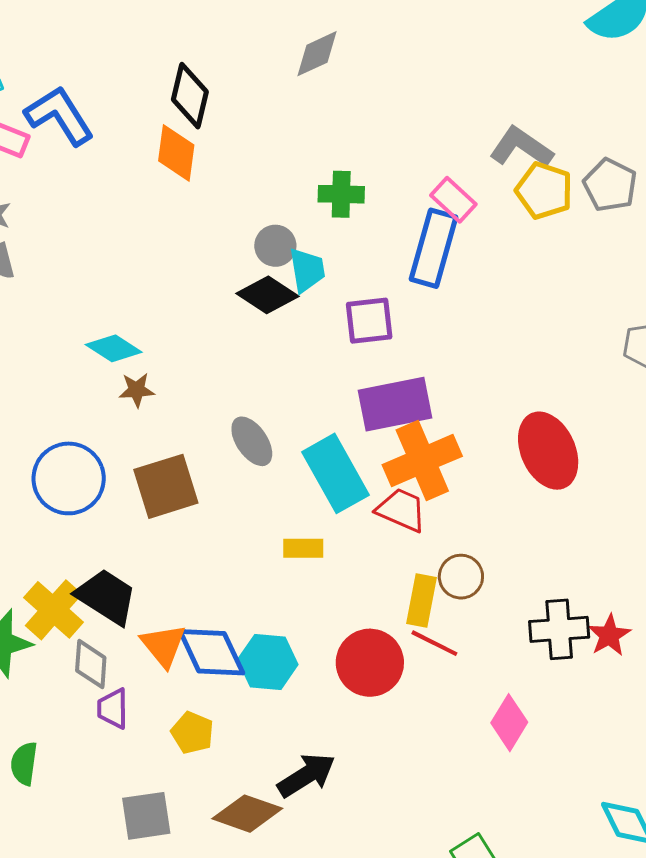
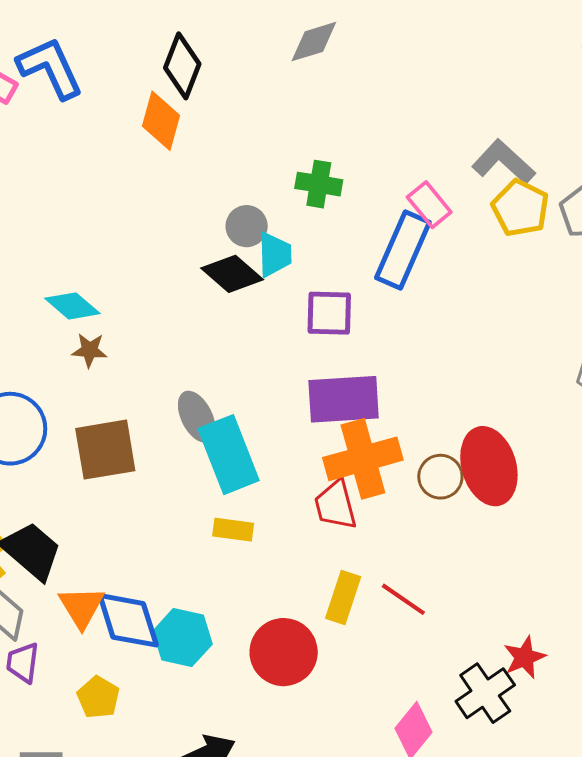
cyan rectangle: (336, 473) -> (229, 455), moved
red trapezoid: (401, 510) -> (336, 505), turned -136
brown circle: (461, 577) -> (440, 477), moved
black cross: (559, 629) -> (485, 693), moved, turned -38
red line: (434, 643) -> (403, 599), moved

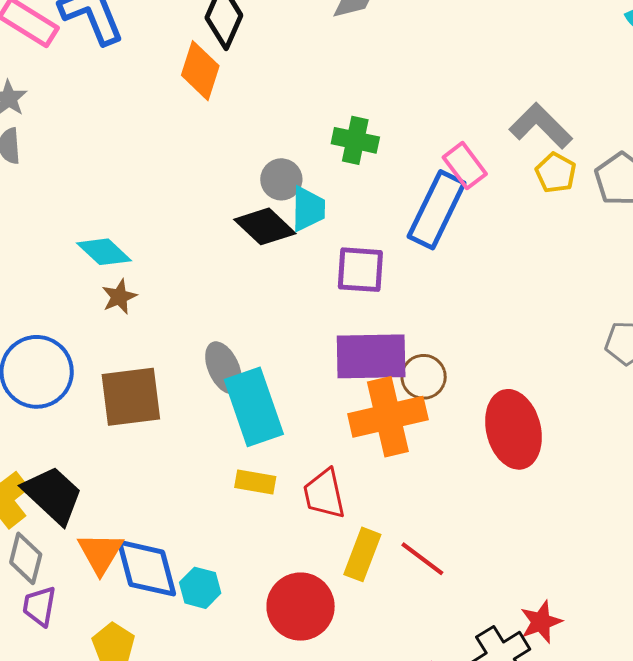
yellow pentagon: (520, 208) -> (556, 173), size x0.7
brown star: (90, 350) -> (119, 297), turned -30
brown circle: (440, 477) -> (424, 377), moved
red trapezoid: (336, 505) -> (324, 494), moved
cyan hexagon: (183, 638) -> (200, 588), size x0.7

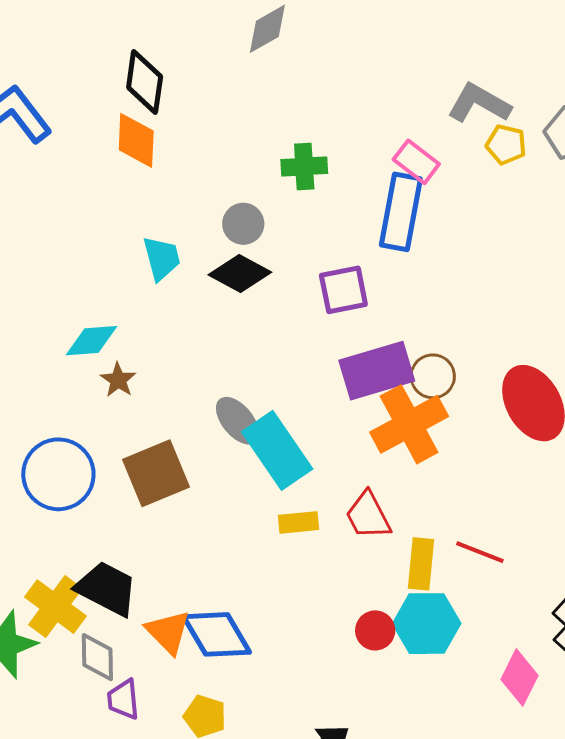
cyan trapezoid: (308, 209) -> (162, 258), moved
cyan diamond: (104, 252) -> (92, 341), turned -32
cyan hexagon: (200, 588) -> (427, 624), moved, size x1.6
red circle: (301, 607) -> (375, 630), size x0.6

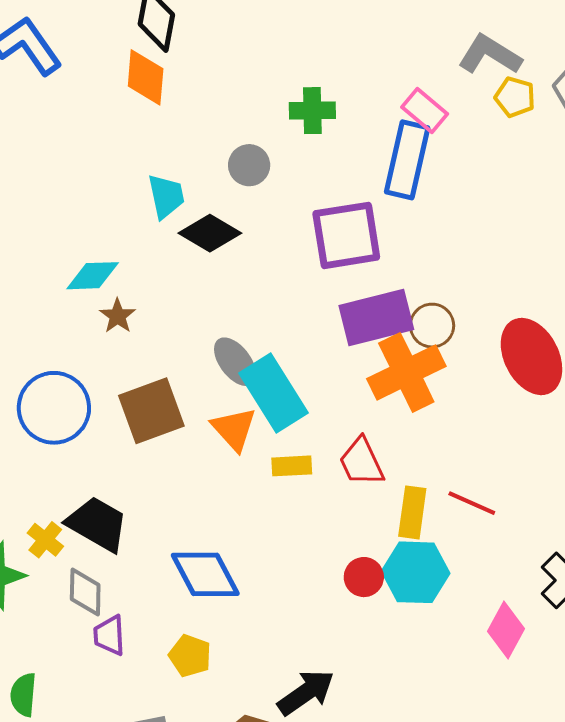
black diamond: (240, 273) -> (210, 233), moved
purple square: (343, 290) -> (346, 235), size x1.4
yellow cross: (55, 607) -> (45, 540), size x0.6
orange triangle: (168, 632) -> (234, 429), moved

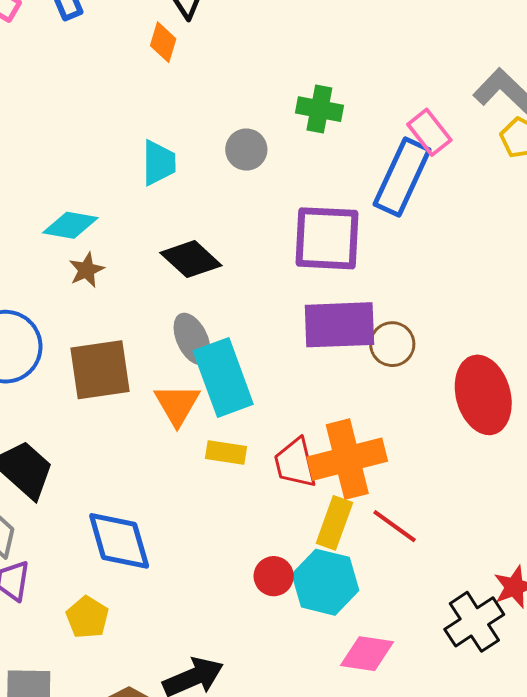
orange diamond: (146, 77) -> (163, 42), size x0.7
black diamond: (210, 233) -> (191, 259), moved
orange cross: (406, 372) -> (347, 459), moved
pink diamond: (506, 630) -> (367, 654), moved, turned 58

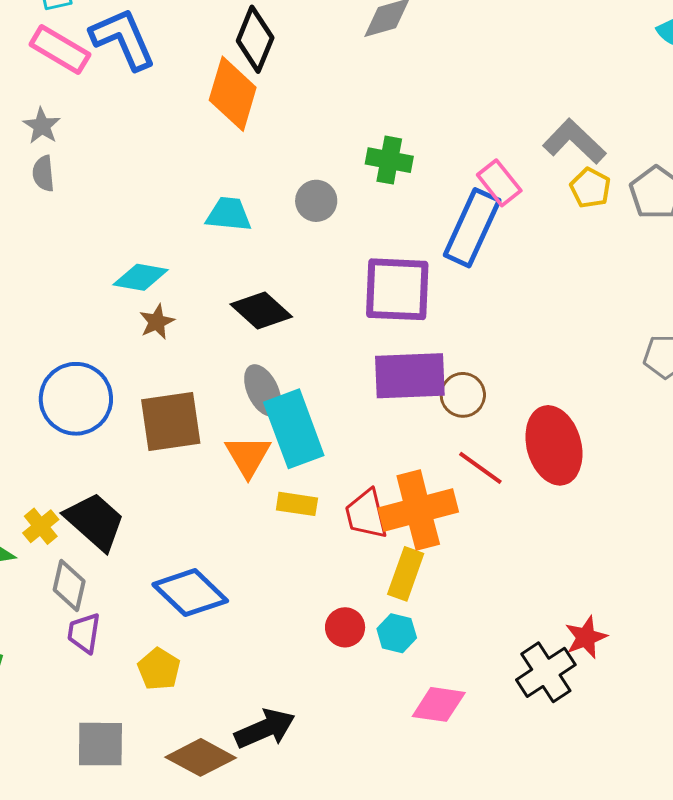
orange diamond: (163, 42) -> (233, 94), size x1.8
cyan trapezoid: (159, 163) -> (229, 214), turned -84
red line: (395, 526) -> (480, 468), moved
blue diamond: (119, 541) -> (190, 593), turned -30
cyan hexagon: (325, 582) -> (397, 633), size x0.6

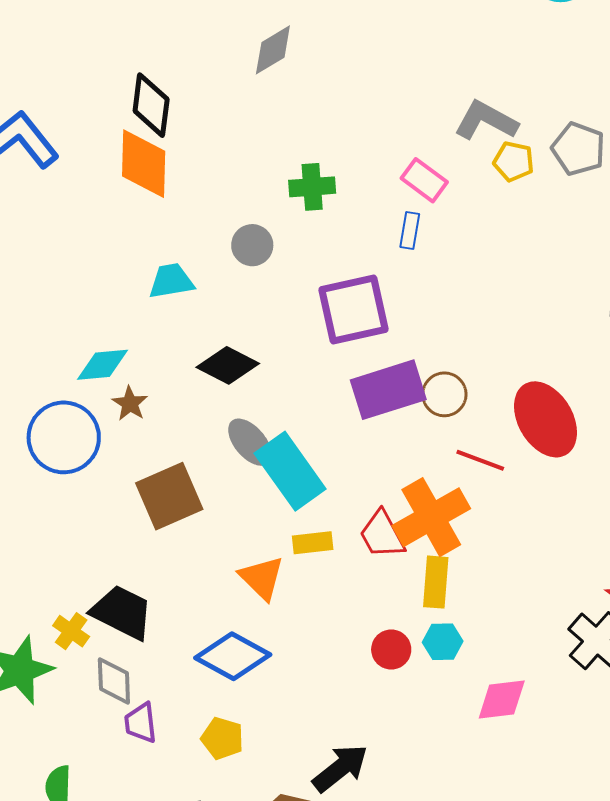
blue rectangle: (472, 228) -> (410, 231), size x0.5
blue circle: (76, 399) -> (64, 437), moved
orange triangle: (248, 456) -> (262, 578), moved

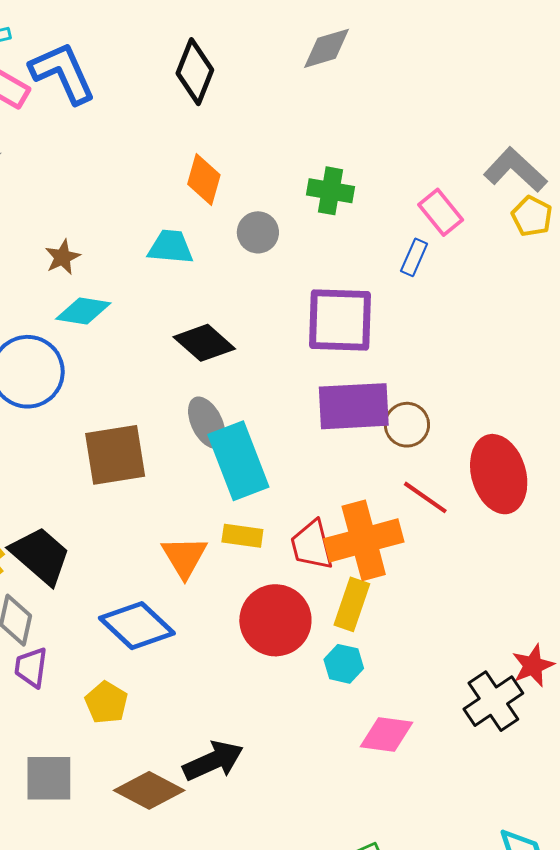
orange diamond: (144, 164) -> (204, 180), moved, size x0.7
brown star: (130, 404) -> (63, 257), moved
red circle: (391, 649) -> (275, 620), moved, size x1.8

